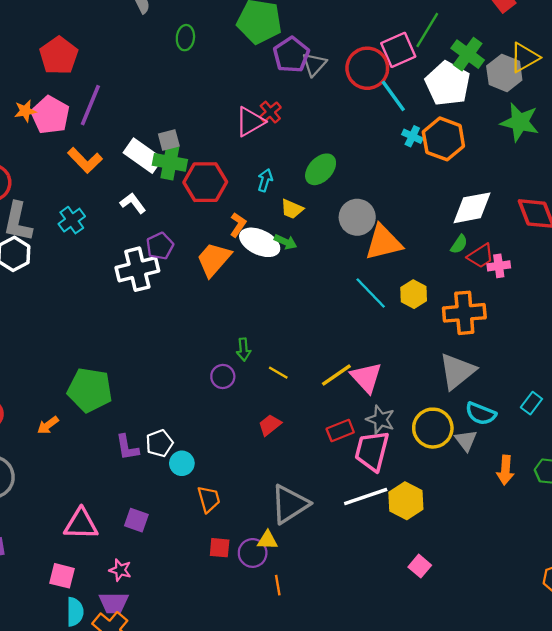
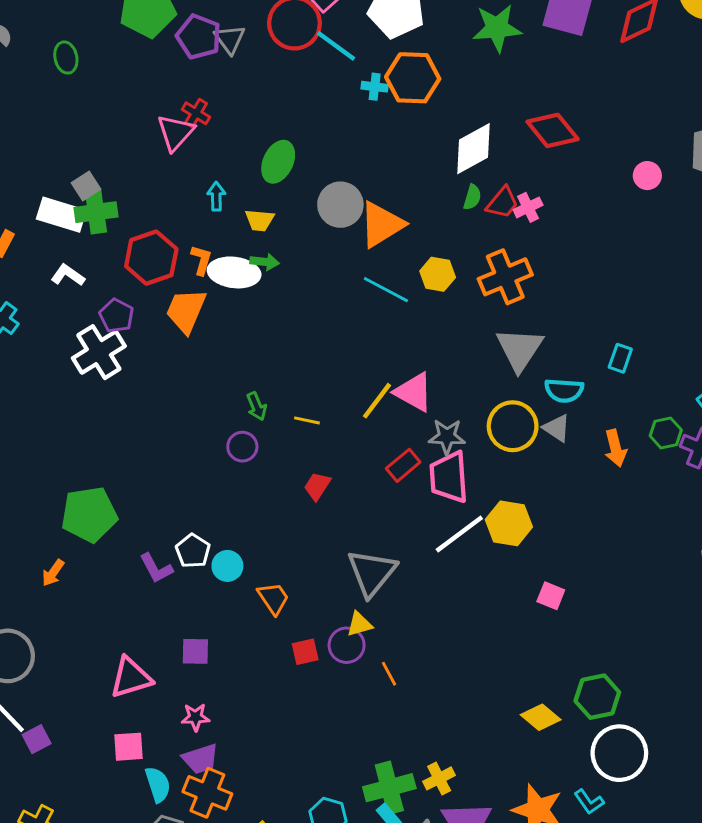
red hexagon: (205, 182) -> (151, 258), moved

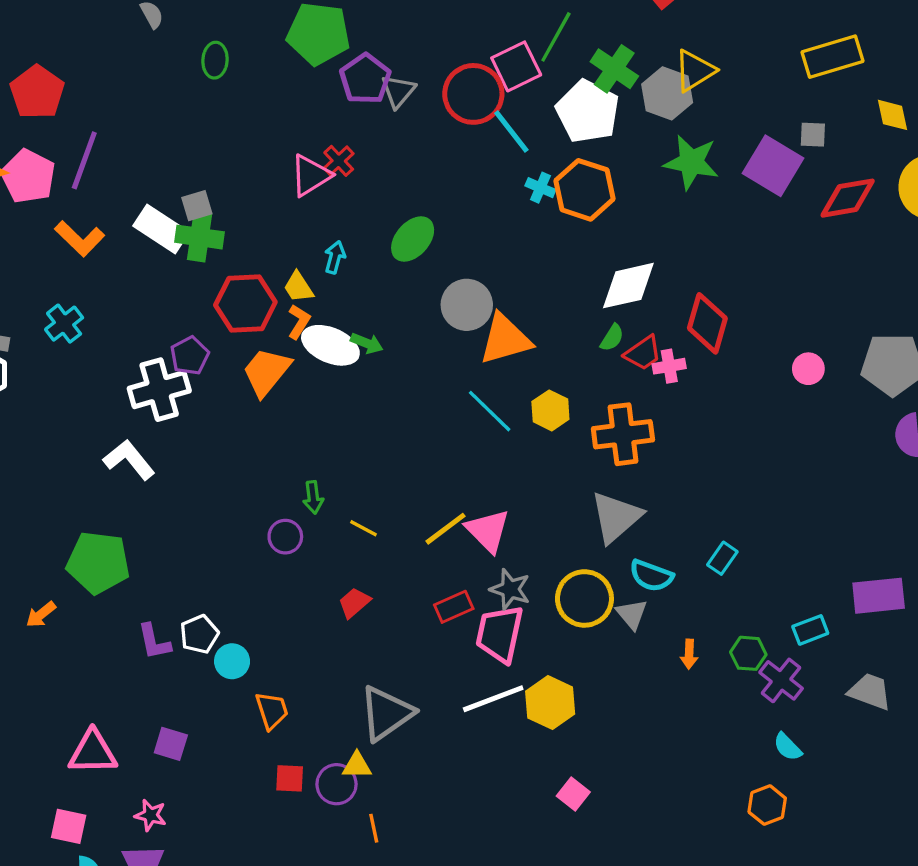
red diamond: (553, 130) -> (707, 323), moved, turned 39
yellow trapezoid: (260, 220) -> (298, 287), moved, turned 36
white L-shape: (68, 275) -> (129, 460), moved, size x1.4
orange arrow: (615, 448) -> (689, 654), size x0.7

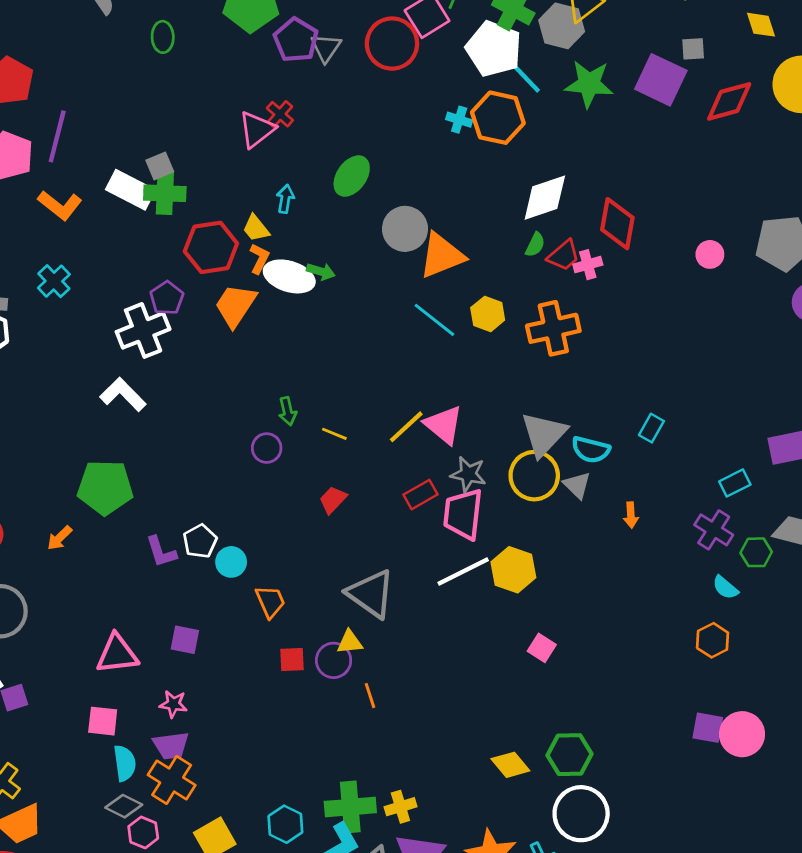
cyan line: (511, 132) -> (523, 75), moved
gray triangle: (616, 517) -> (544, 434), moved
green hexagon: (748, 653) -> (756, 552), moved
gray triangle: (386, 713) -> (371, 594), turned -44

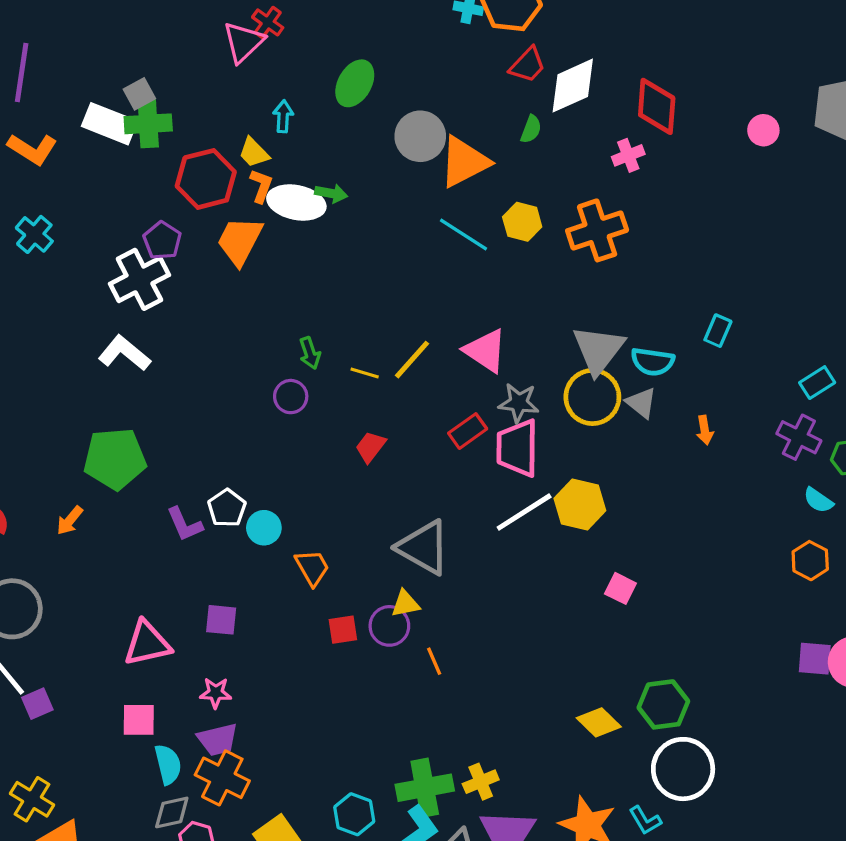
green semicircle: (535, 245) -> (531, 129), moved
red trapezoid: (564, 255) -> (528, 65), moved
yellow line: (406, 427) -> (412, 360), moved
gray diamond: (124, 806) -> (172, 812), turned -33

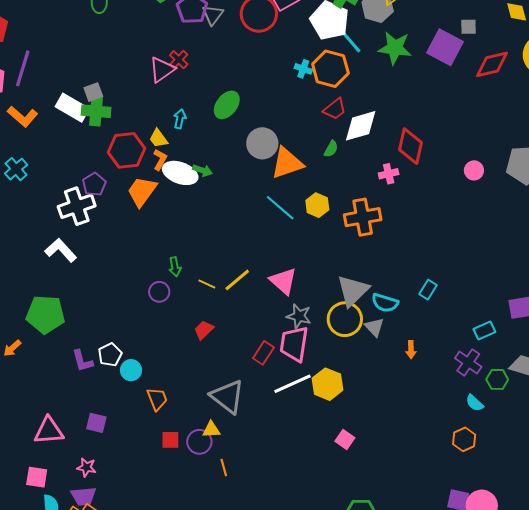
red rectangle: (468, 431) -> (263, 353), moved, turned -30

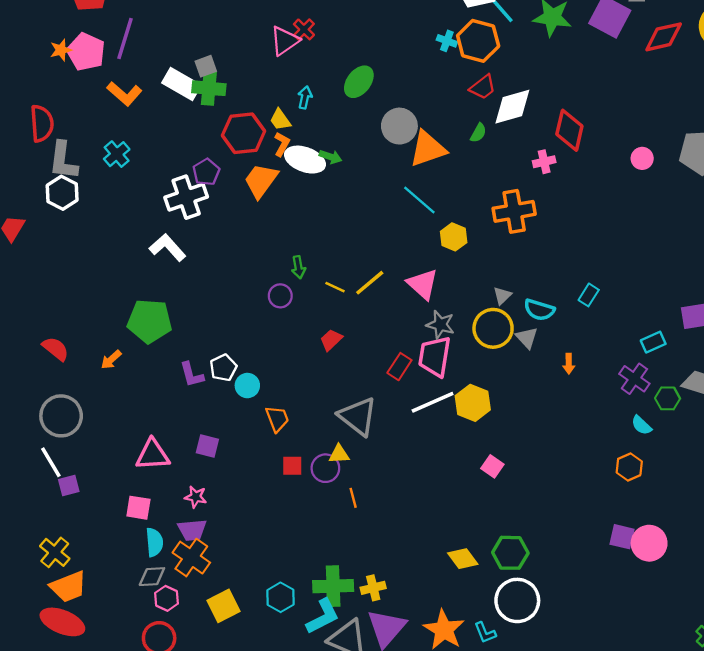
yellow hexagon: (317, 205) -> (454, 237), moved
gray triangle: (353, 291) -> (502, 296), size x0.5

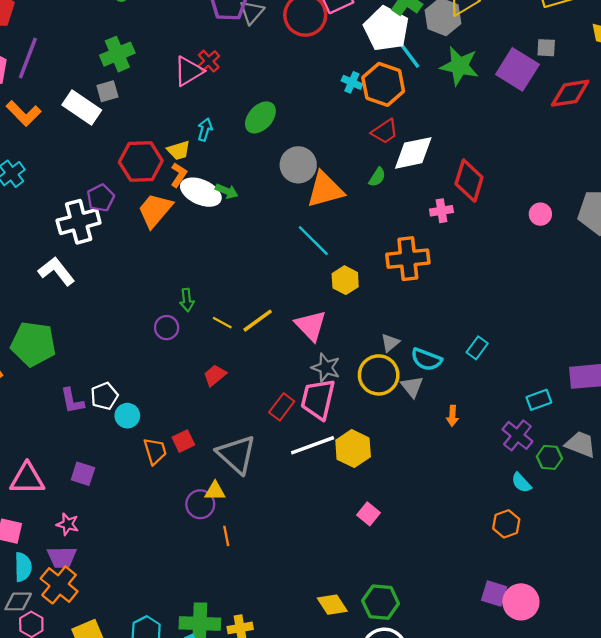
green cross: (209, 88) -> (117, 54), moved, turned -32
yellow trapezoid: (280, 120) -> (179, 150), turned -75
red square: (292, 466) -> (183, 441), moved, turned -30

